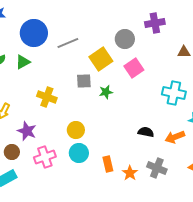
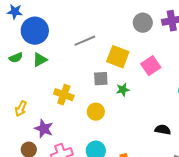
blue circle: (34, 33) -> (35, 31), moved
gray circle: (125, 39) -> (143, 23), moved
yellow square: (101, 59) -> (118, 57), turned -35
yellow circle: (76, 130) -> (96, 112), moved

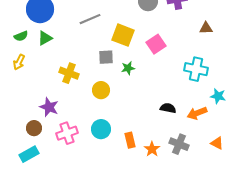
yellow arrow: (21, 109) -> (19, 62), moved

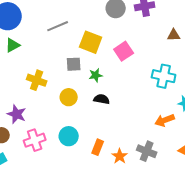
black semicircle: (168, 108) -> (102, 99), moved
orange rectangle: (130, 140) -> (98, 147), turned 35

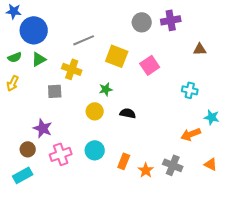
gray square: (74, 64) -> (55, 91), moved
green star: (96, 75) -> (106, 89), moved
cyan cross: (164, 76) -> (190, 90), size x0.7
yellow cross: (37, 80) -> (72, 69), moved

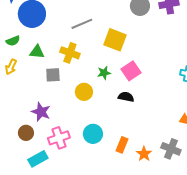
green triangle: (39, 59) -> (37, 52), moved, turned 35
pink square: (150, 65) -> (131, 71), moved
yellow circle: (95, 111) -> (84, 92), moved
cyan rectangle: (23, 175) -> (38, 159), moved

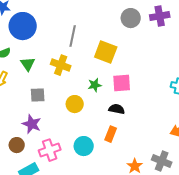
gray line: (82, 24) -> (73, 36), turned -55
green triangle: (37, 52) -> (28, 64), turned 49
pink square: (131, 71) -> (122, 83), turned 30
gray square: (53, 75) -> (38, 95), moved
orange rectangle: (122, 145) -> (111, 134), moved

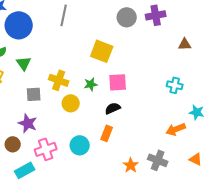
gray line: (73, 36) -> (64, 15), moved
yellow cross: (61, 65) -> (59, 80), moved
black semicircle: (117, 109) -> (113, 108), turned -35

